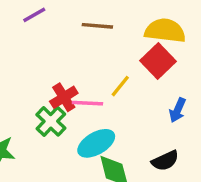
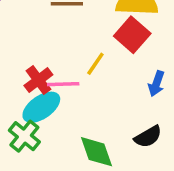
green cross: (51, 121) -> (24, 136), moved
cyan ellipse: (96, 143) -> (41, 107), moved

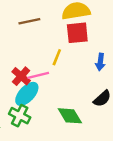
red square: (132, 35) -> (77, 33), turned -35

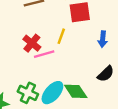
red cross: (21, 76) -> (32, 43), moved
cyan ellipse: (27, 94) -> (52, 93), moved

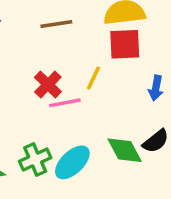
green diamond: (76, 91) -> (125, 150), moved
green cross: (28, 93) -> (35, 159), turned 36

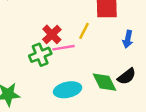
green cross: (35, 159) -> (40, 55), moved
cyan ellipse: (72, 162) -> (68, 90), turned 30

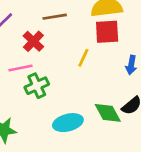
red cross: (52, 34) -> (33, 41), moved
pink line: (64, 48) -> (21, 68), moved

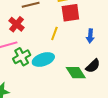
cyan ellipse: (68, 123) -> (43, 59), moved

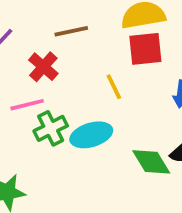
yellow line: (54, 33) -> (114, 87), turned -48

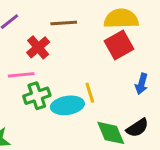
red square: (145, 49) -> (119, 45), turned -32
yellow line: (114, 87) -> (90, 93), moved

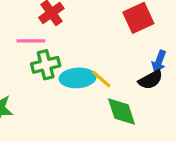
yellow line: (90, 93) -> (101, 79), moved, turned -36
black semicircle: (137, 128) -> (151, 80), moved

